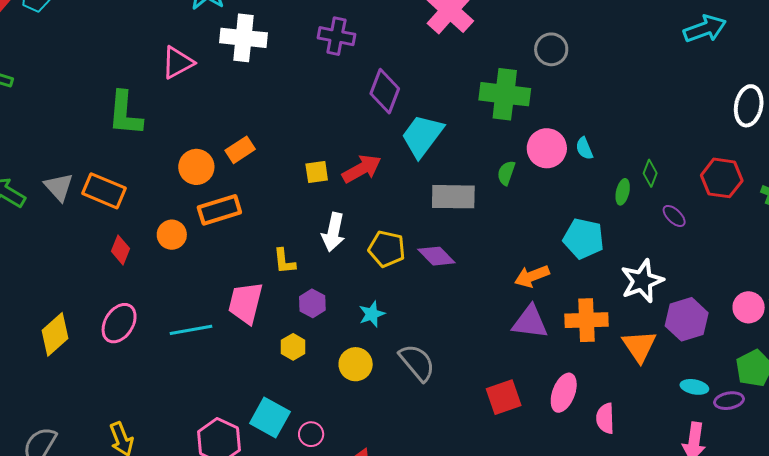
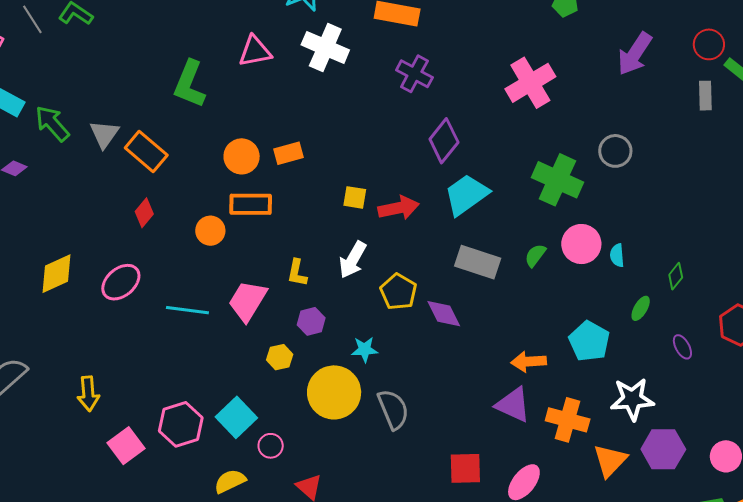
green diamond: (650, 173) -> (676, 276), moved
orange circle: (172, 235) -> (210, 231), moved
yellow circle: (356, 364) -> (334, 392), size x1.6

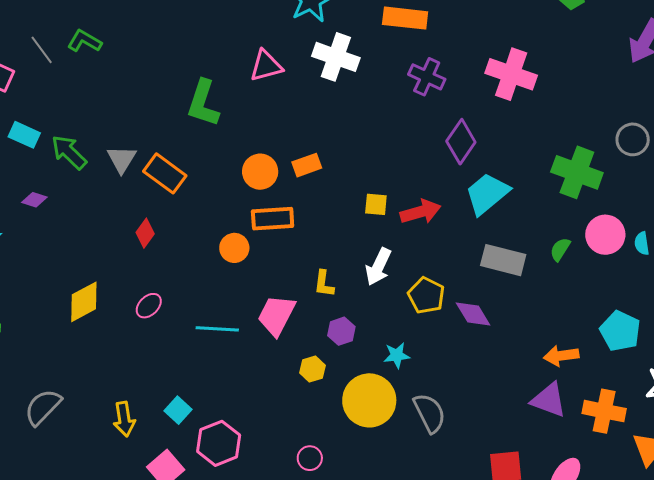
pink cross: (530, 83) -> (511, 74), moved, turned -36
red diamond: (144, 213) -> (145, 233), moved
pink ellipse: (121, 282) -> (149, 306), size x0.7
cyan square: (236, 417) -> (178, 410), moved, size x0.7

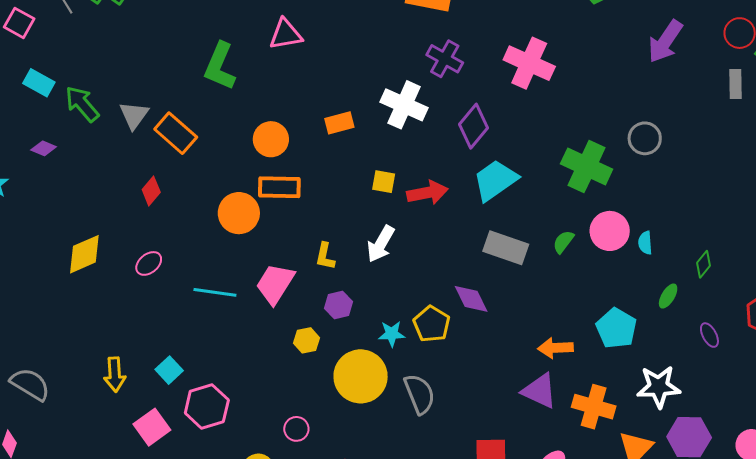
white cross: (336, 57) -> (404, 105), moved
orange rectangle: (307, 165) -> (339, 123), moved
orange circle: (234, 248) -> (239, 213), size x1.4
yellow pentagon: (426, 295) -> (432, 324), moved
gray semicircle: (43, 407) -> (30, 384), moved, turned 72

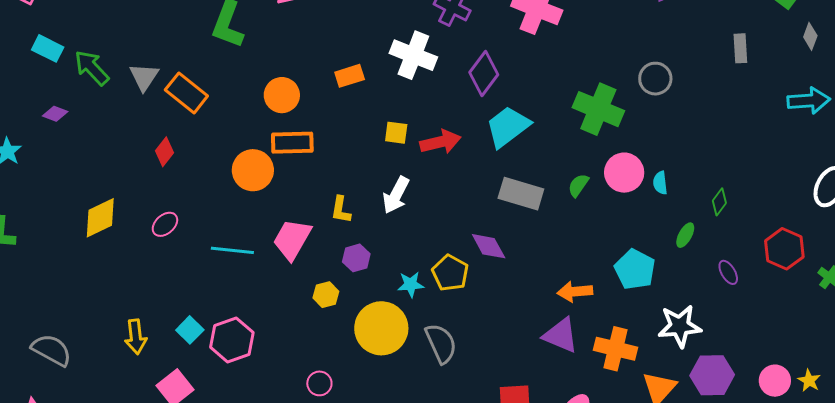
gray rectangle: (735, 84) -> (740, 48), moved
pink hexagon: (207, 406) -> (232, 340), moved

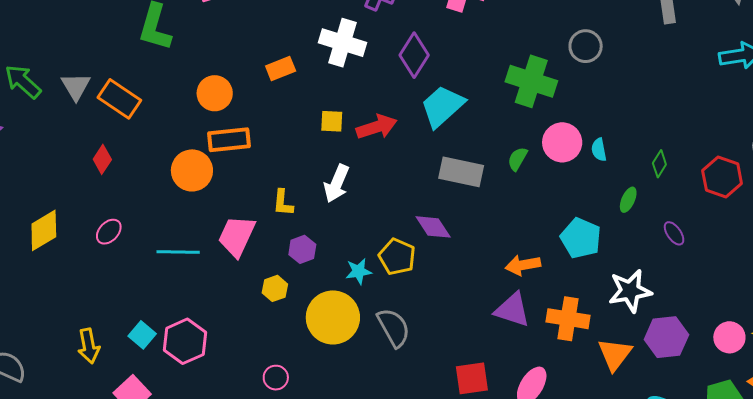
red hexagon: (784, 249) -> (722, 177), moved

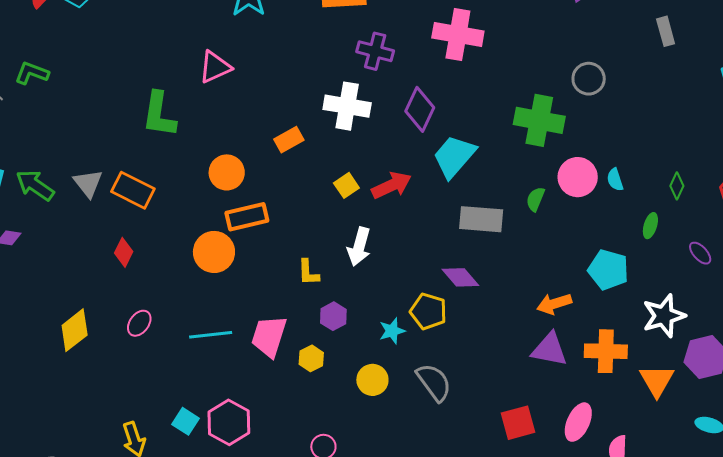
yellow square: (332, 121) -> (346, 185), turned -30
pink trapezoid: (237, 236) -> (269, 336), moved
yellow circle: (333, 317) -> (372, 380), size x0.6

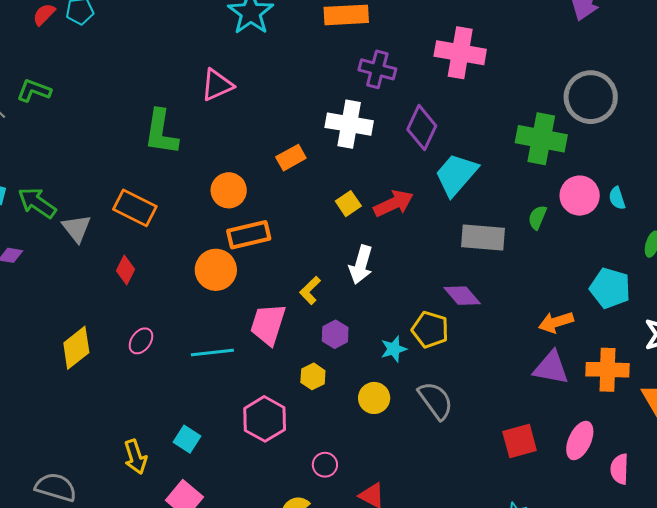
gray circle: (589, 79) -> (591, 97), size x1.6
gray triangle: (88, 183) -> (76, 228), moved
yellow L-shape: (308, 272) -> (310, 290), turned 48
pink trapezoid: (269, 336) -> (268, 324), moved
pink hexagon: (229, 422) -> (265, 419), moved

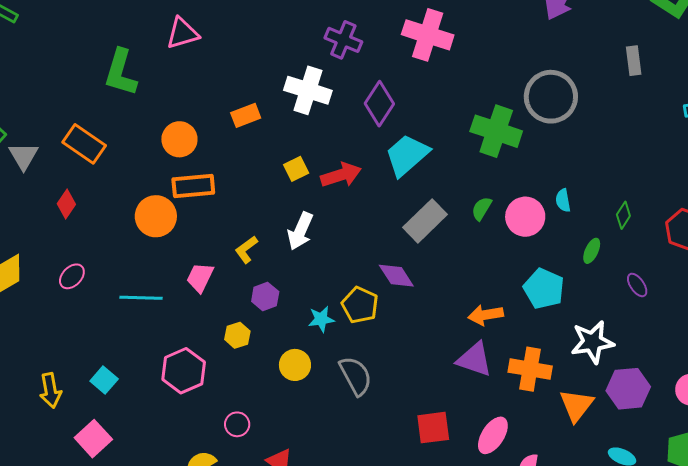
pink circle: (580, 196) -> (525, 217), moved
gray rectangle: (483, 237) -> (425, 221), turned -57
pink trapezoid: (268, 324) -> (200, 277), size x0.7

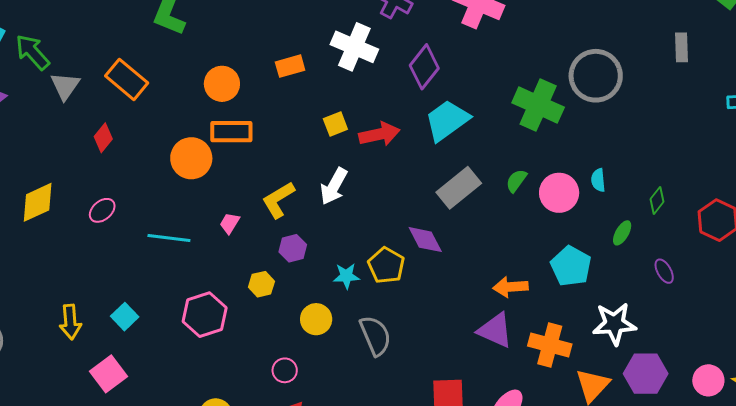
yellow L-shape: (246, 250) -> (278, 200), size x1.4
pink trapezoid: (200, 277) -> (230, 223), size x0.7
pink circle: (237, 424) -> (285, 370), moved

